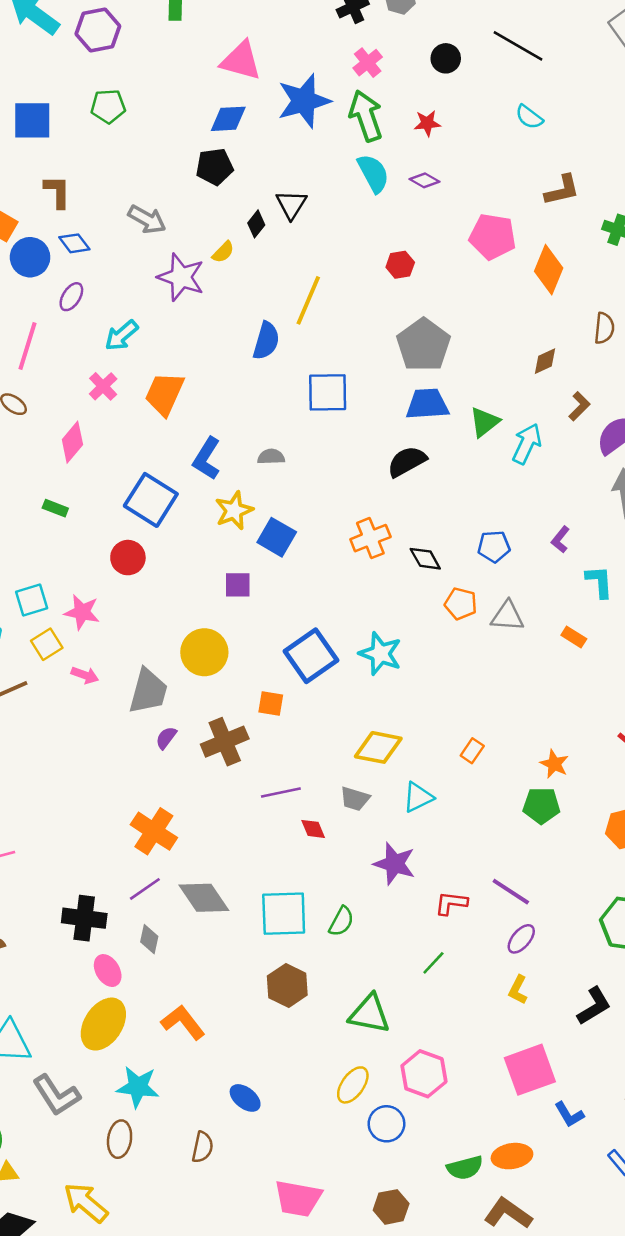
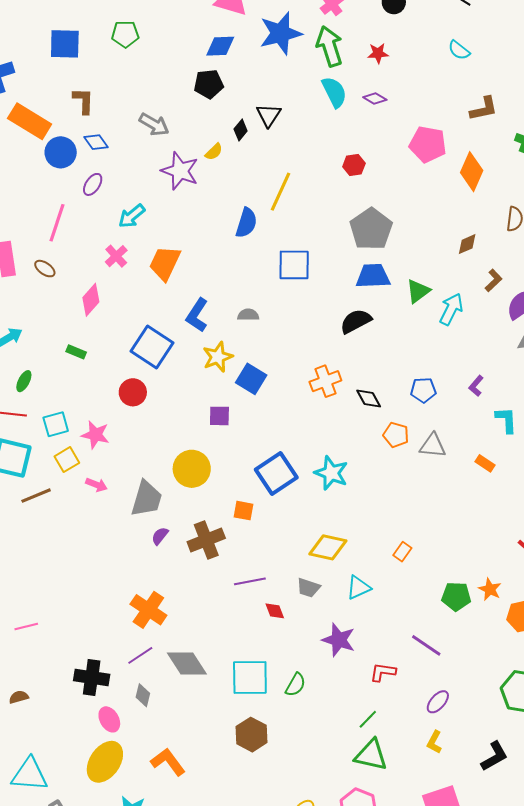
orange star: (554, 764) -> (490, 589), moved
purple line: (511, 892) -> (426, 645), moved
green triangle: (369, 1014) -> (371, 755), moved

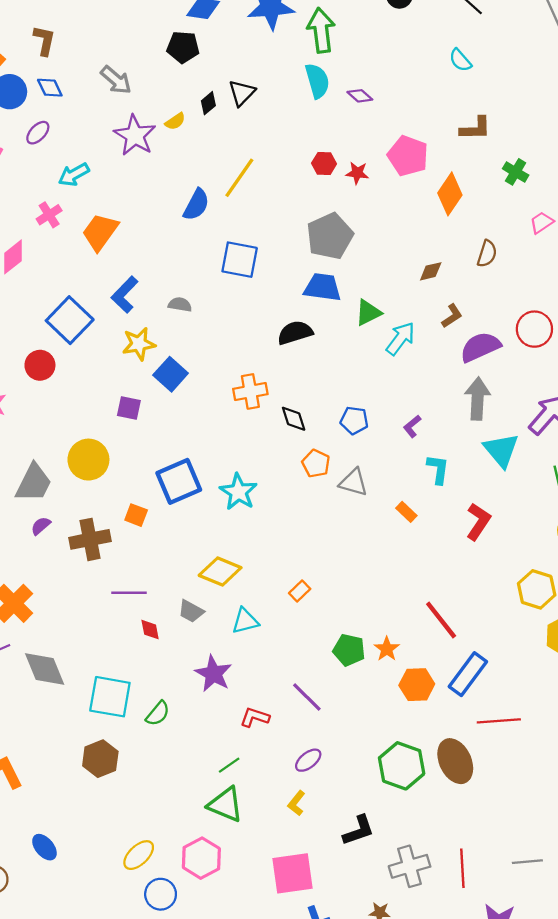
red star: (378, 53) -> (357, 173), moved

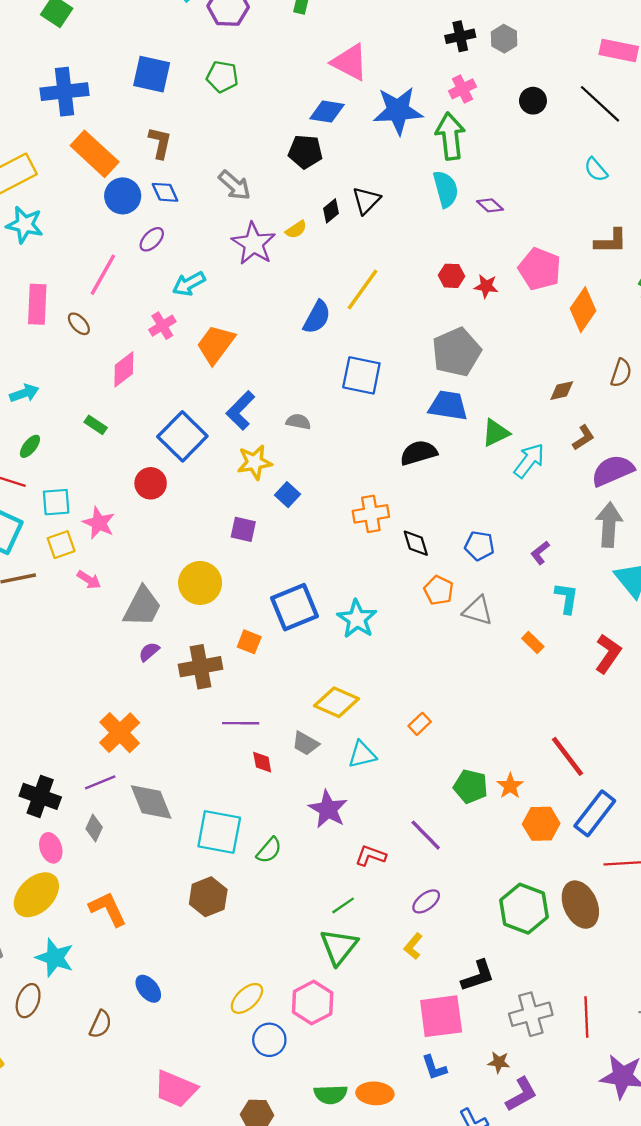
blue square: (171, 374) -> (287, 495), size x0.7
green triangle: (225, 805) -> (339, 947), turned 45
pink square: (292, 873) -> (441, 1016), moved

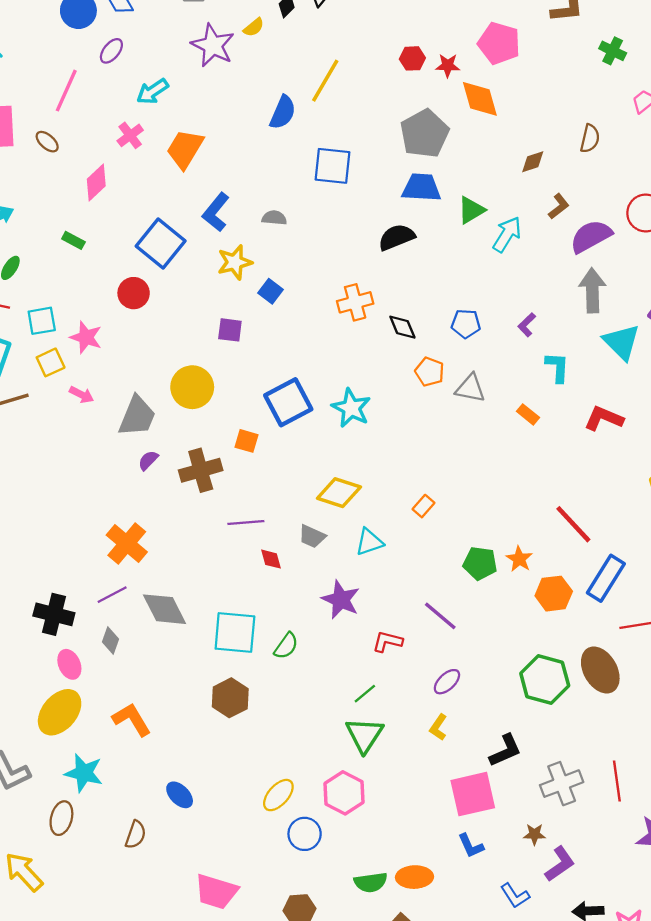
orange diamond: (583, 310) -> (480, 99), moved, turned -45
red L-shape: (608, 654) -> (604, 418), turned -96

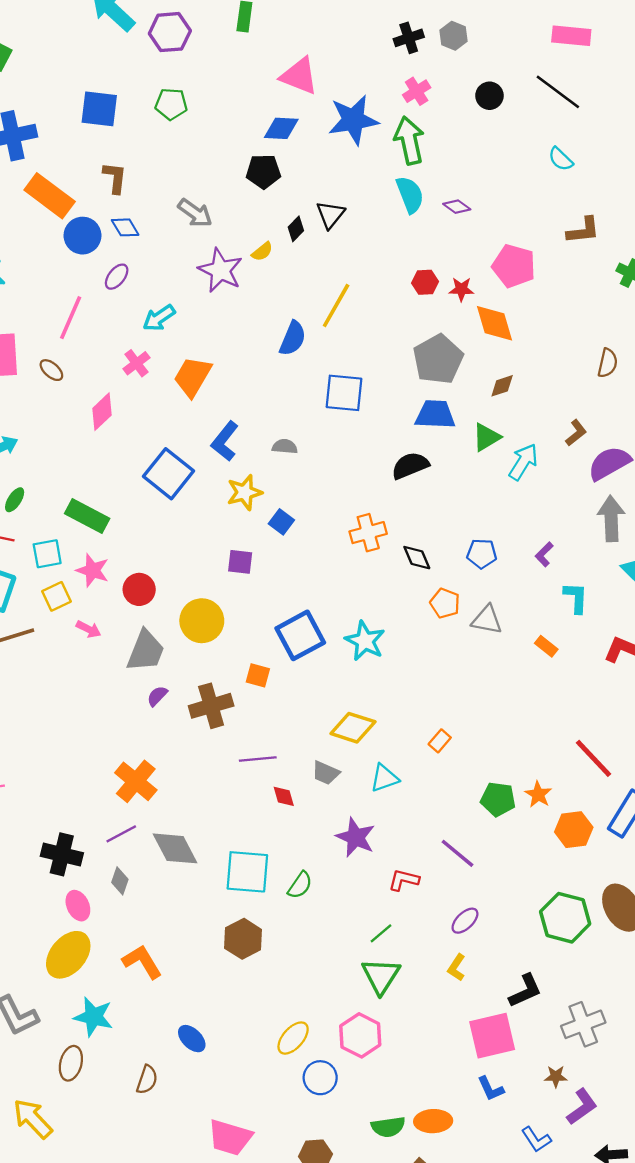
brown diamond: (533, 162) -> (502, 386), moved
green rectangle: (73, 240) -> (87, 516), moved, size x1.8
red circle: (134, 293) -> (139, 589), moved

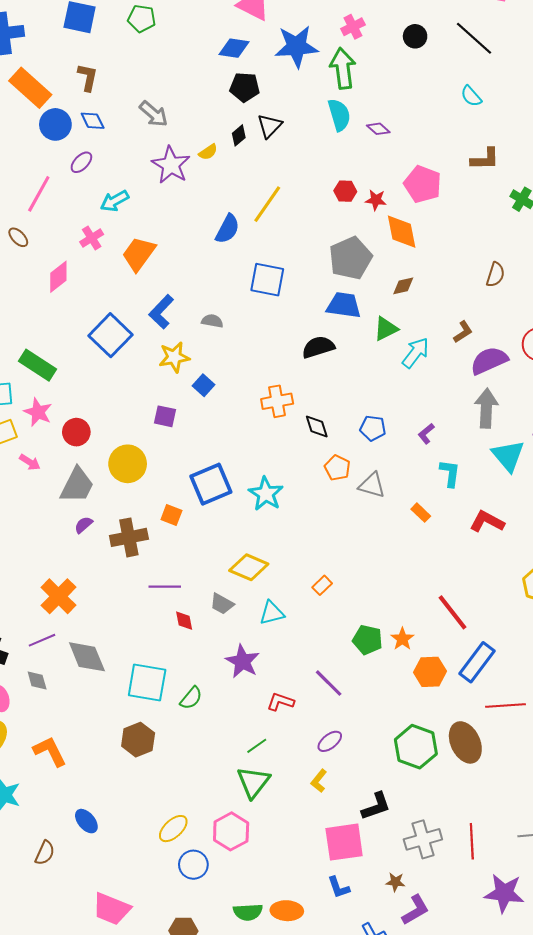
black pentagon: (263, 171) -> (245, 87), moved
gray diamond: (120, 881) -> (37, 680), turned -40

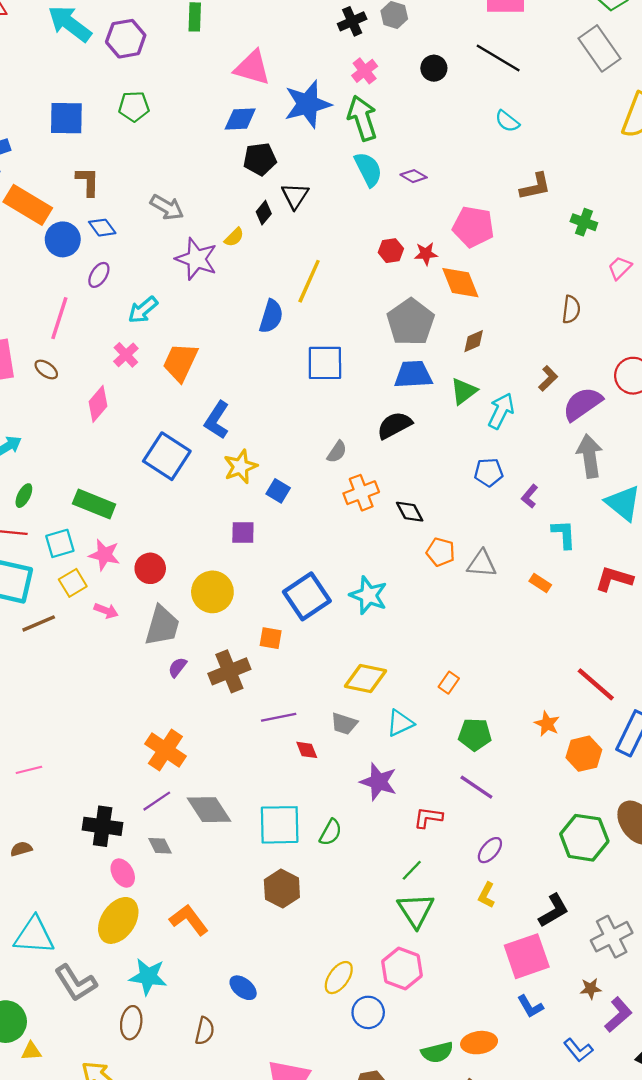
gray semicircle: (212, 321) -> (337, 452), moved, turned 125
blue pentagon: (373, 428) -> (489, 472), moved
green pentagon: (368, 640) -> (475, 735), moved

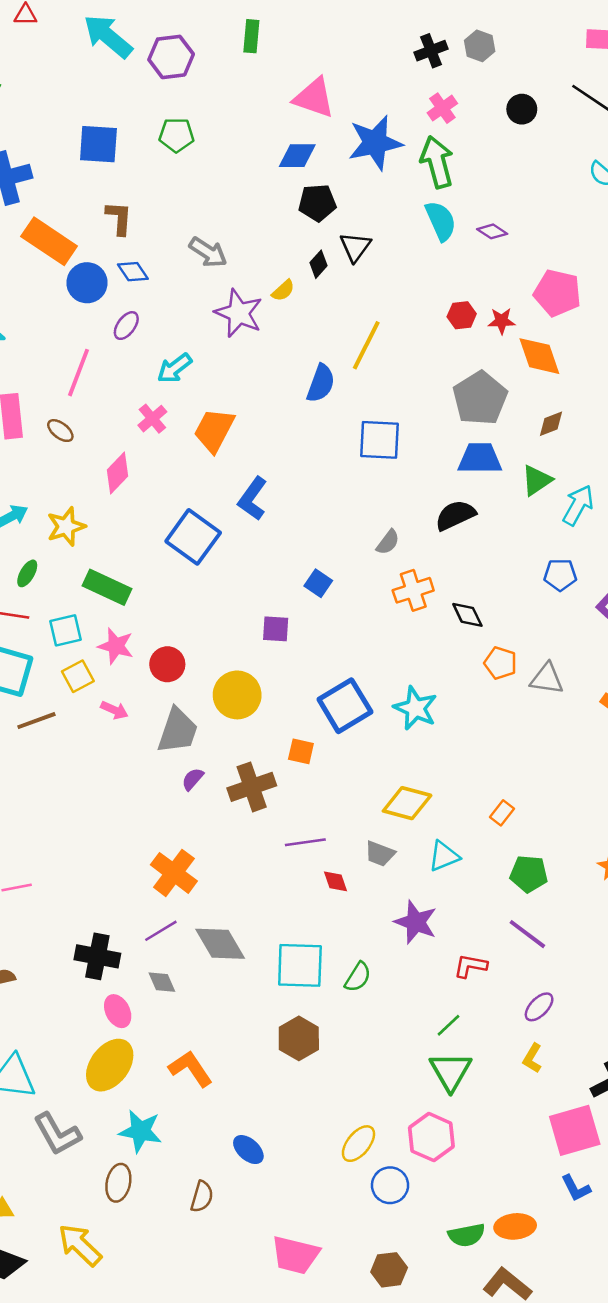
yellow star: (240, 467) -> (66, 527), moved

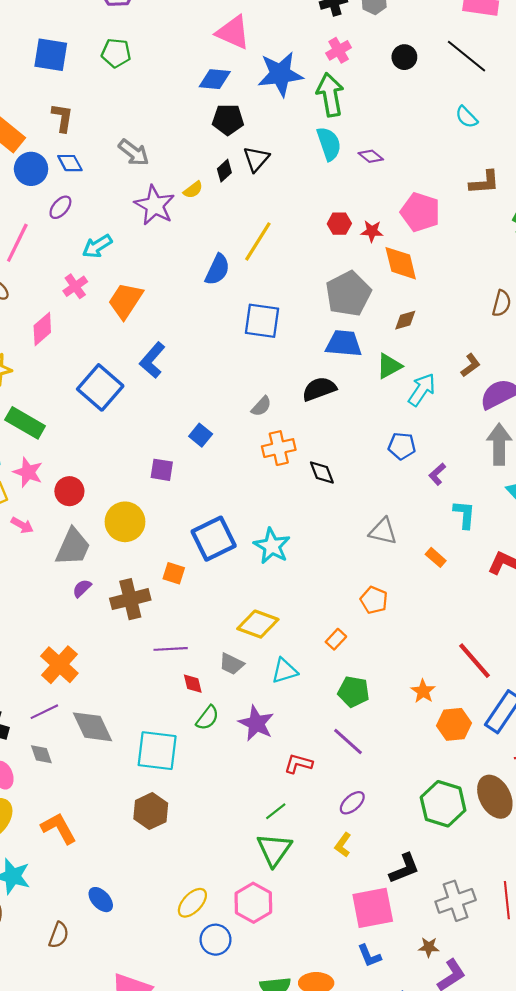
orange pentagon: (500, 663) -> (374, 600), moved
green semicircle: (358, 977) -> (207, 718), moved

